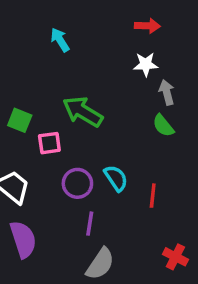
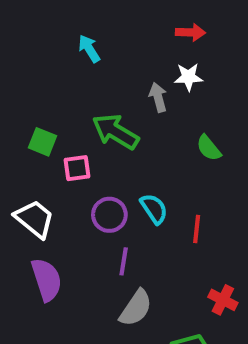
gray arrow: (167, 92) -> (158, 97), moved

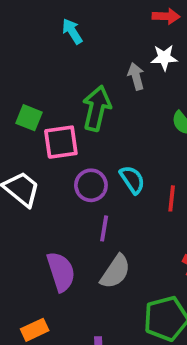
green arrow: (115, 132) -> (97, 108), turned 72
pink square: (77, 168) -> (61, 142), size x1.4
purple semicircle: (47, 280) -> (61, 272), moved

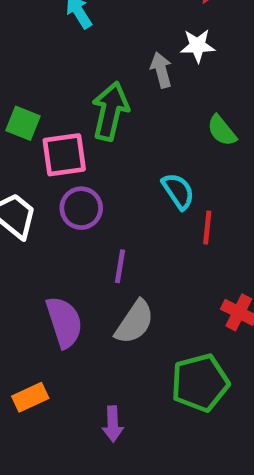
cyan semicircle: (132, 180) -> (178, 191), moved
purple circle: (91, 185) -> (81, 208), moved

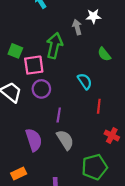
red line: (207, 228) -> (99, 106), moved
gray semicircle: (135, 322) -> (65, 140), turned -66

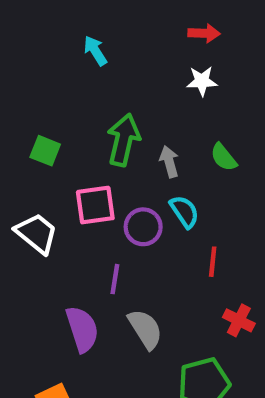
gray arrow: (77, 27) -> (169, 162), moved
pink square: (34, 65) -> (95, 205), moved
purple circle: (41, 89) -> (143, 227), moved
purple line: (59, 115) -> (115, 279), moved

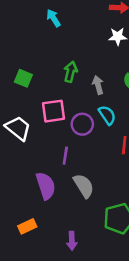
green arrow: (124, 140) -> (71, 72), size x0.7

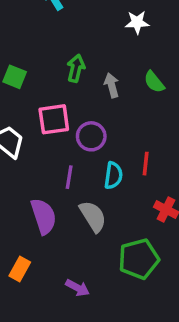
cyan semicircle: (107, 115) -> (113, 175), moved, turned 42
orange rectangle: (27, 226) -> (20, 269), turned -36
purple arrow: (72, 241) -> (78, 288), turned -60

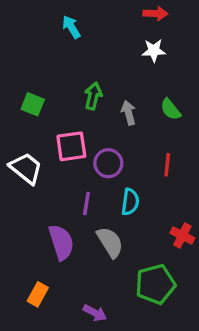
red line: (146, 164) -> (167, 165), moved

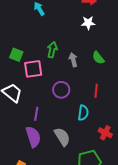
pink square: (71, 146) -> (33, 69), moved
cyan semicircle: (130, 202) -> (83, 113), moved
purple line: (86, 204) -> (36, 114), moved

